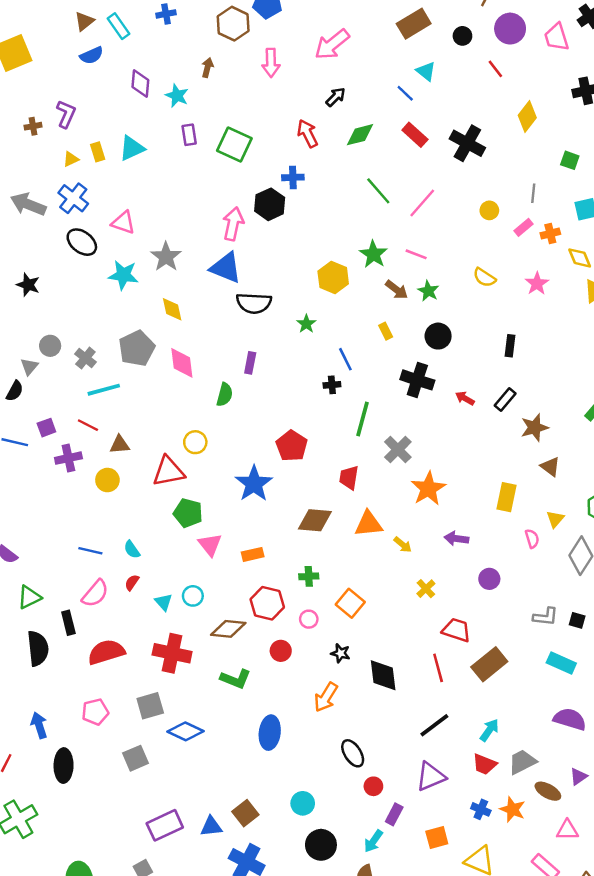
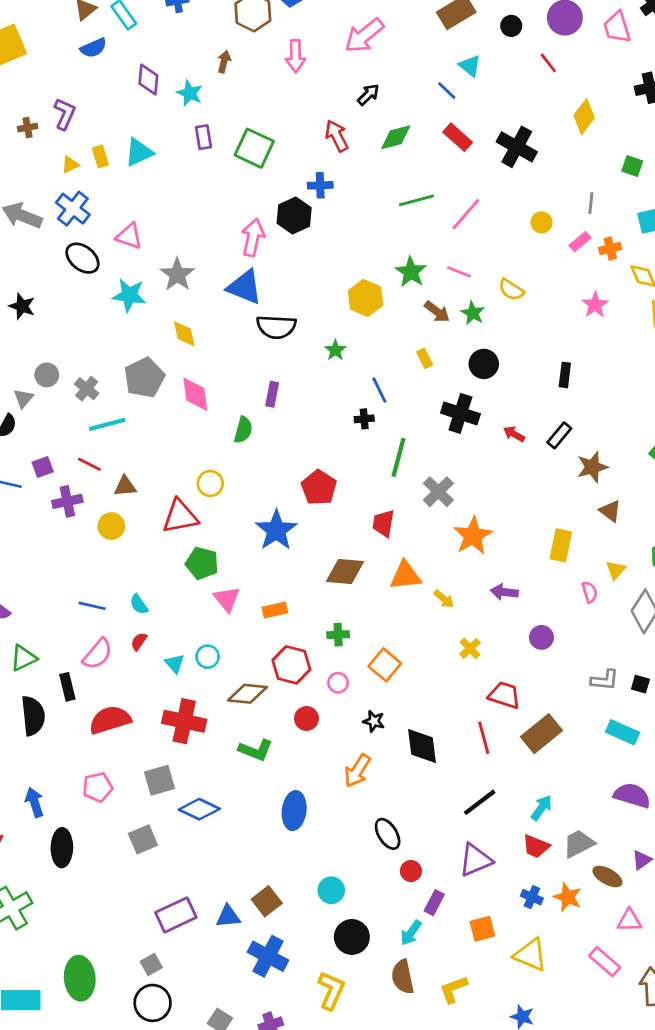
green line: (378, 191) -> (416, 200), turned -64
yellow semicircle: (484, 277) -> (511, 290), moved

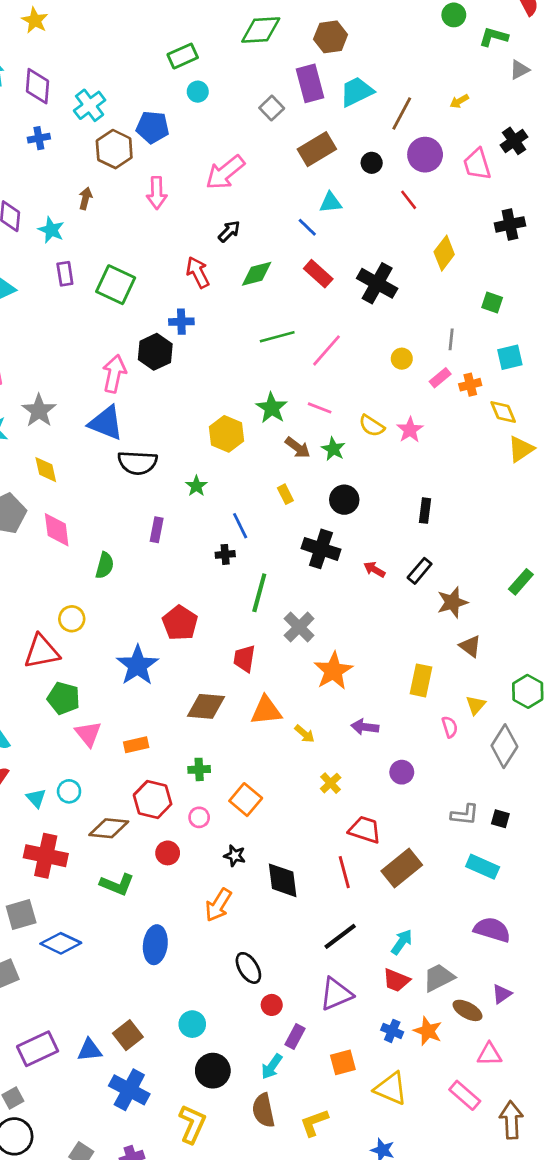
cyan triangle: (470, 66) -> (331, 203), turned -45
pink star: (595, 305) -> (410, 430), moved
purple rectangle: (272, 394) -> (157, 530), moved

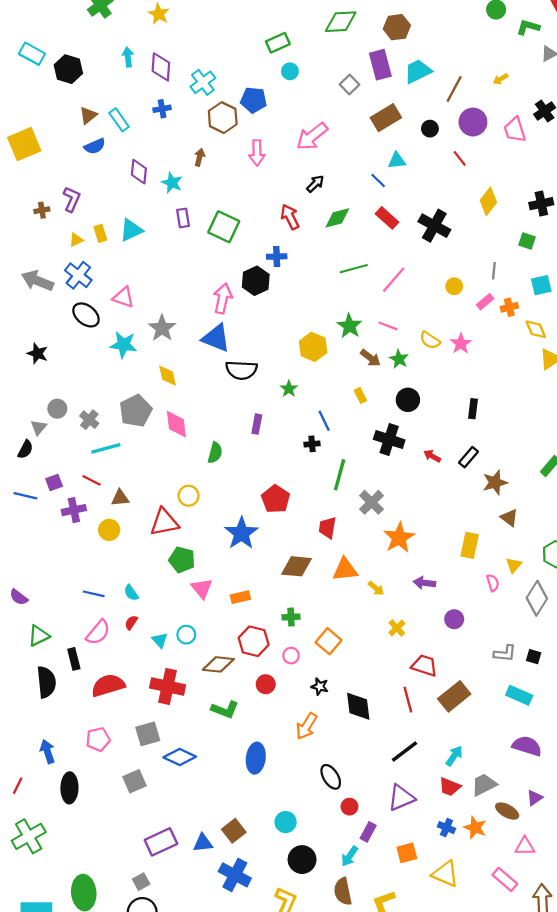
black cross: (510, 224) -> (541, 204), moved

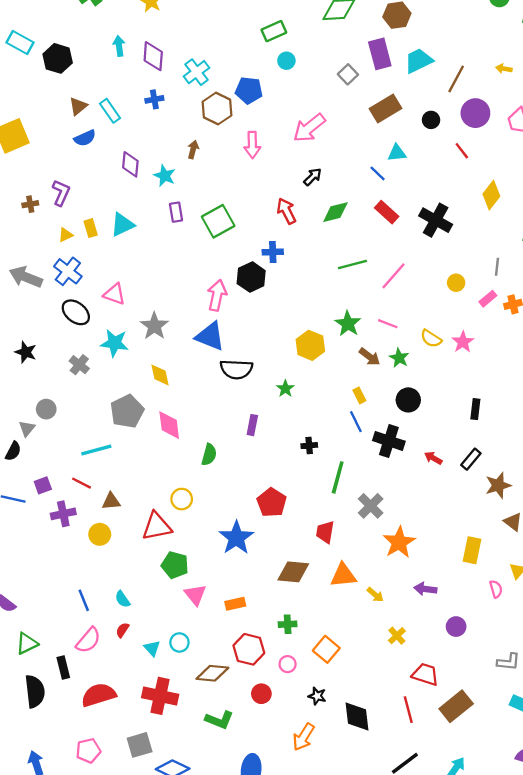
yellow arrow: (500, 79) -> (504, 69), turned 40
green square: (224, 227) -> (218, 221), turned 36
gray cross: (89, 420) -> (79, 365), moved
blue line: (324, 421) -> (356, 422), moved
blue line: (94, 594) -> (84, 600), turned 55

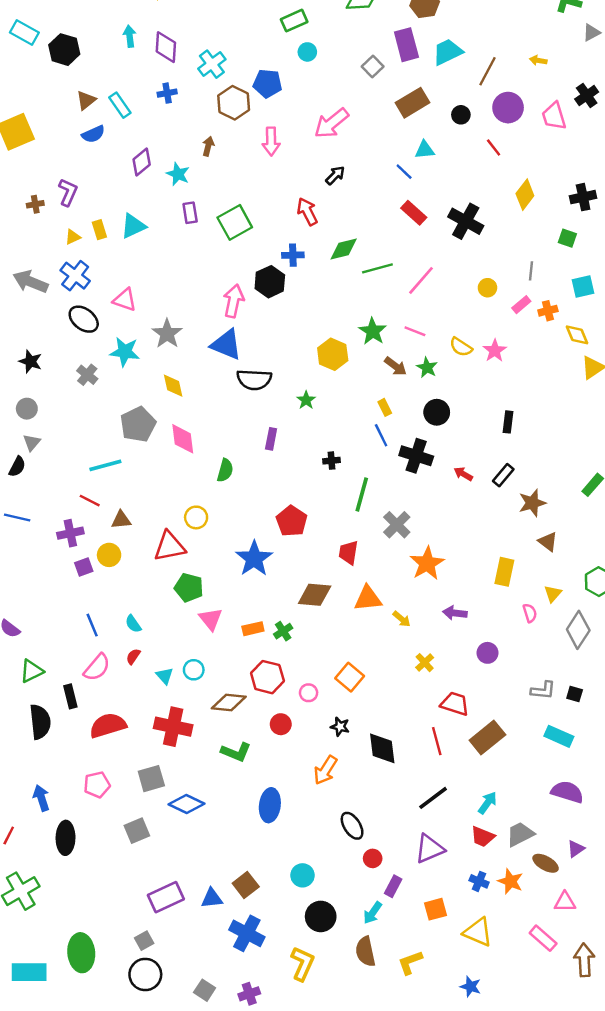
purple diamond: (130, 164) -> (142, 162), turned 45
green diamond: (335, 212) -> (344, 249), moved
gray circle: (46, 409) -> (27, 409), moved
purple square: (43, 485) -> (84, 567), moved
green cross: (288, 624) -> (283, 631), moved, turned -30

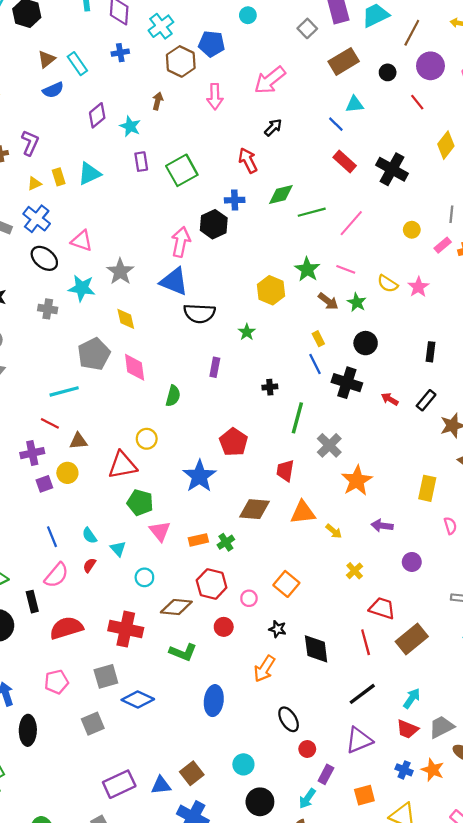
gray cross: (87, 375) -> (48, 309), turned -30
cyan triangle: (165, 676) -> (118, 549), moved

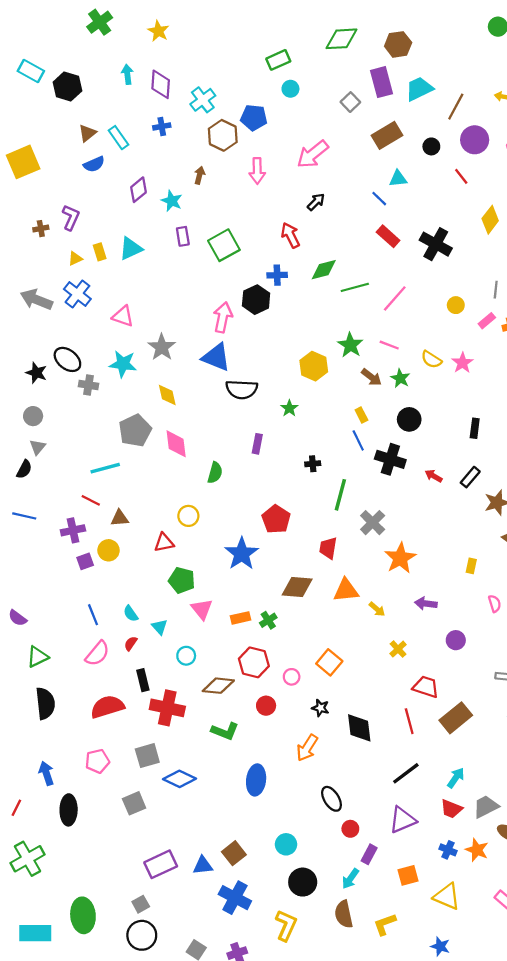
black ellipse: (44, 258) -> (67, 359), moved
red triangle: (122, 465) -> (164, 543), size x0.7
yellow rectangle: (427, 488) -> (471, 566), size x0.6
black rectangle: (32, 602) -> (143, 680), moved

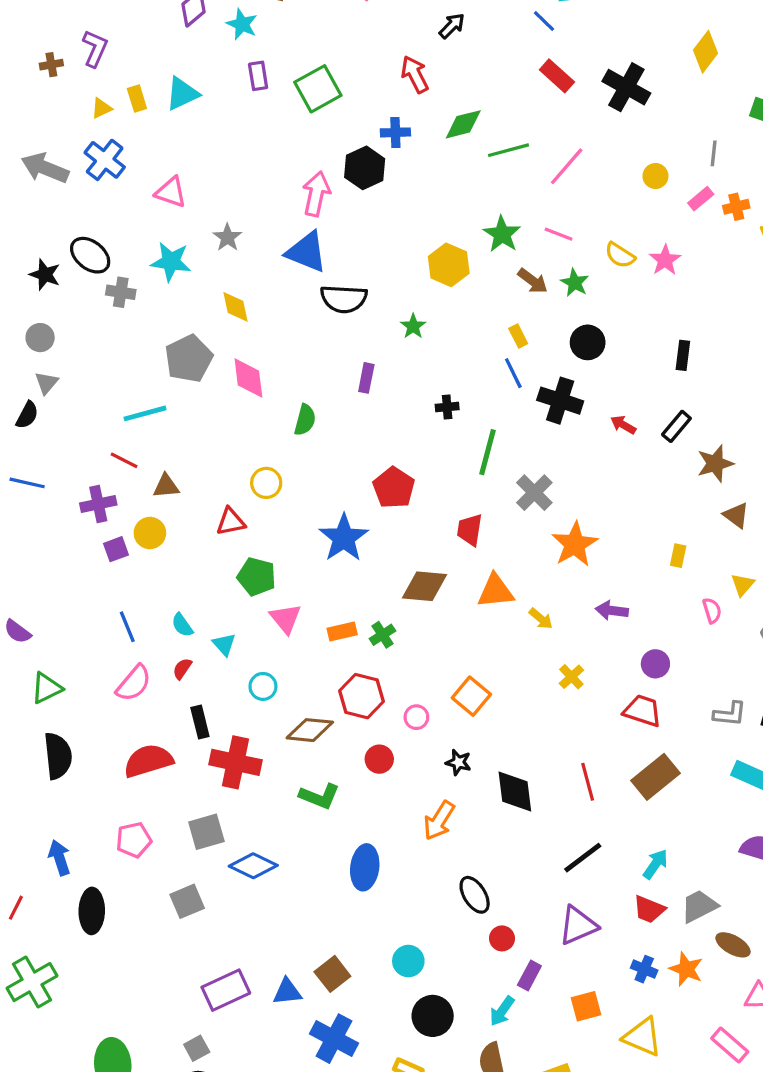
gray star: (162, 347) -> (227, 237), size x0.7
red trapezoid: (426, 687) -> (643, 711), moved

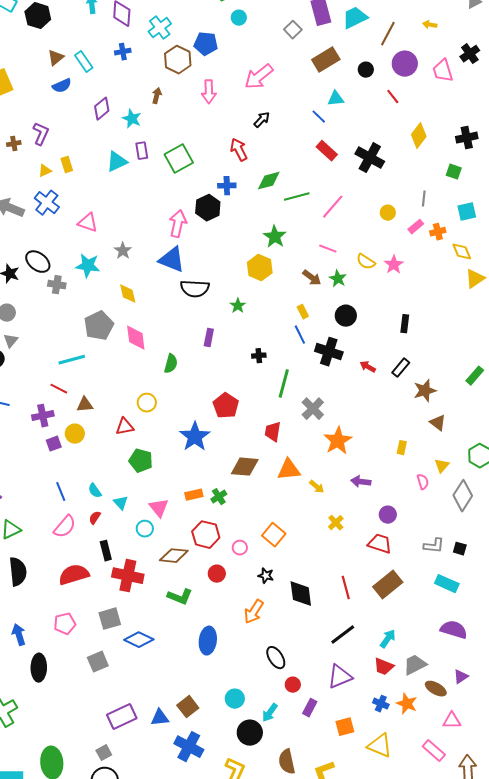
cyan triangle: (182, 94) -> (117, 162), moved
green star: (502, 234) -> (275, 237), moved
pink triangle: (286, 619) -> (159, 508), moved
cyan arrow: (502, 1011) -> (270, 713), moved

